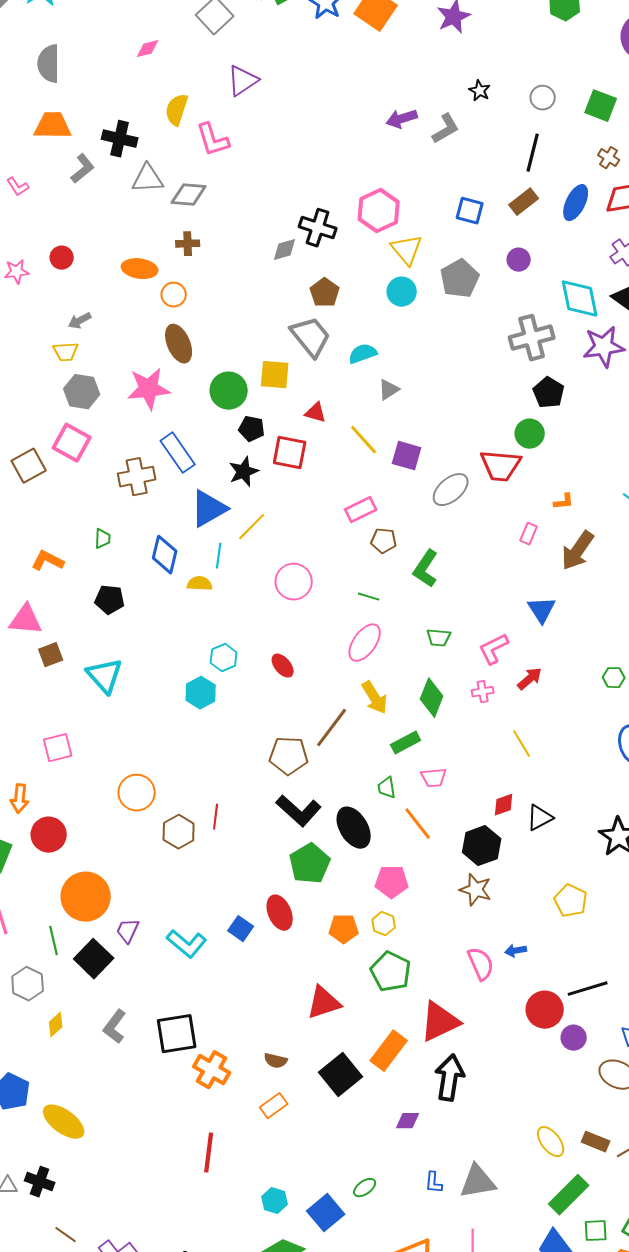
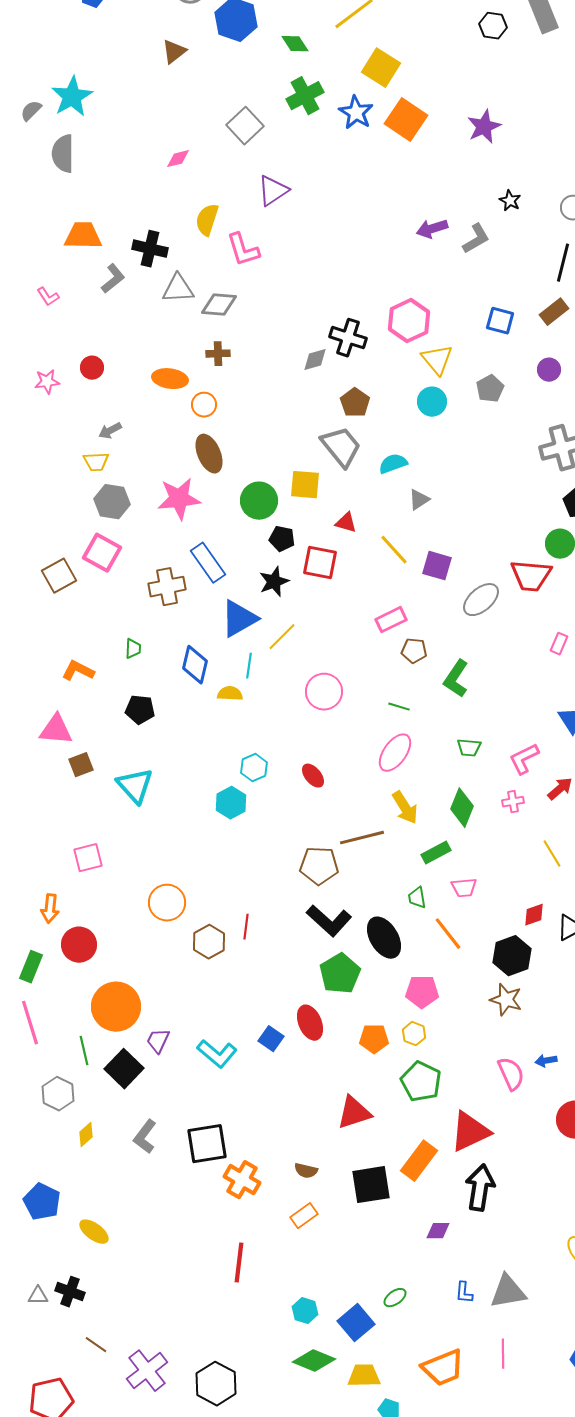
gray semicircle: (49, 64) -> (63, 154), moved
gray pentagon: (460, 279) -> (490, 389), size x0.7
brown line: (332, 728) -> (362, 838), turned 39
black square: (341, 1075) -> (371, 1185), turned 30
yellow ellipse: (64, 1122) -> (94, 1232), size x0.7

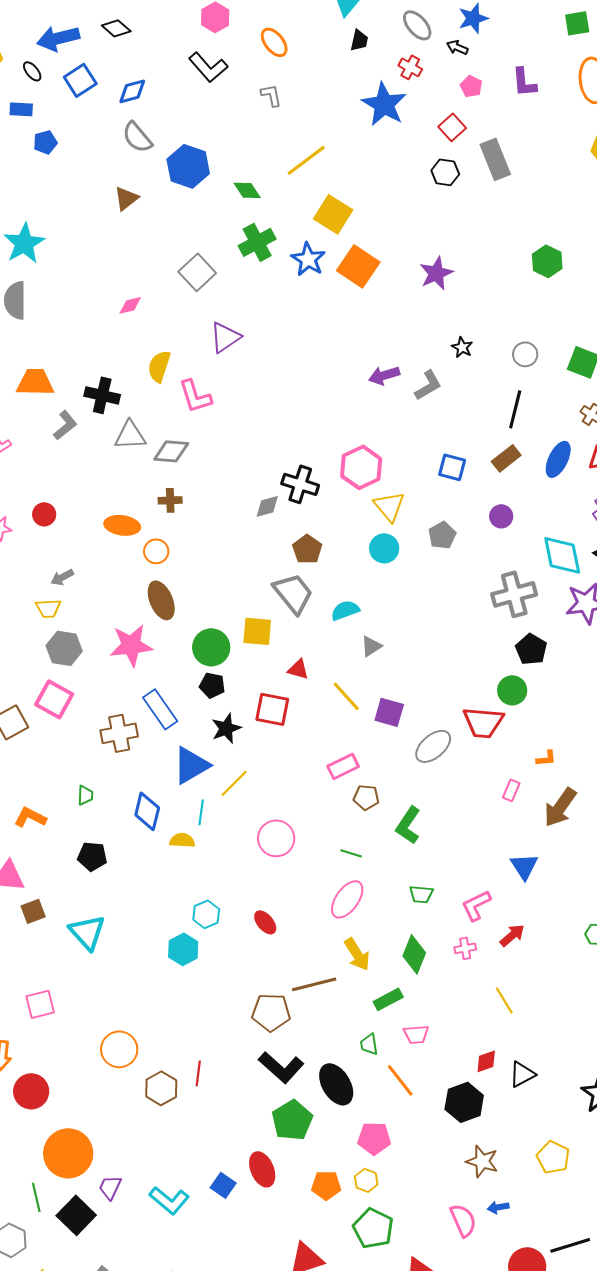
black pentagon: (282, 539) -> (212, 685), moved
brown star: (506, 1000) -> (482, 1161), moved

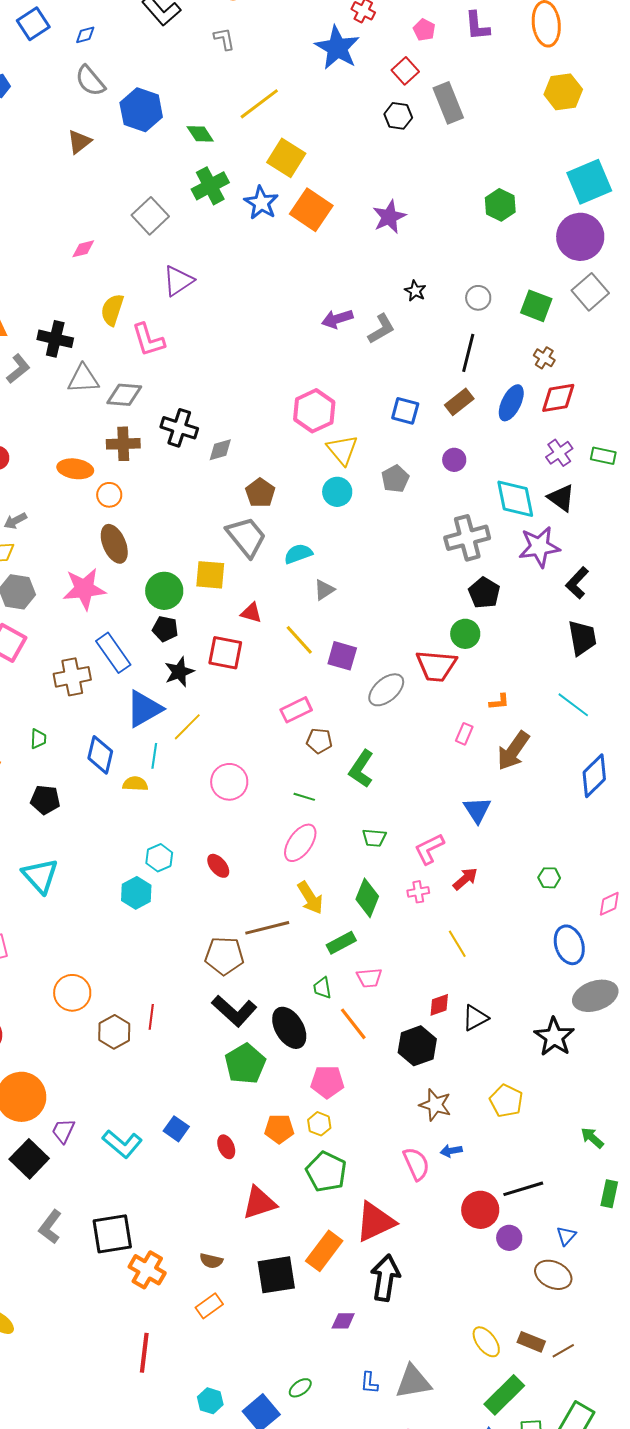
blue diamond: (132, 91) -> (85, 35), size x0.7
black cross: (300, 484) -> (179, 428), moved
brown cross: (170, 500) -> (123, 444), size x1.4
red ellipse: (262, 1169) -> (226, 1147), moved, size x0.7

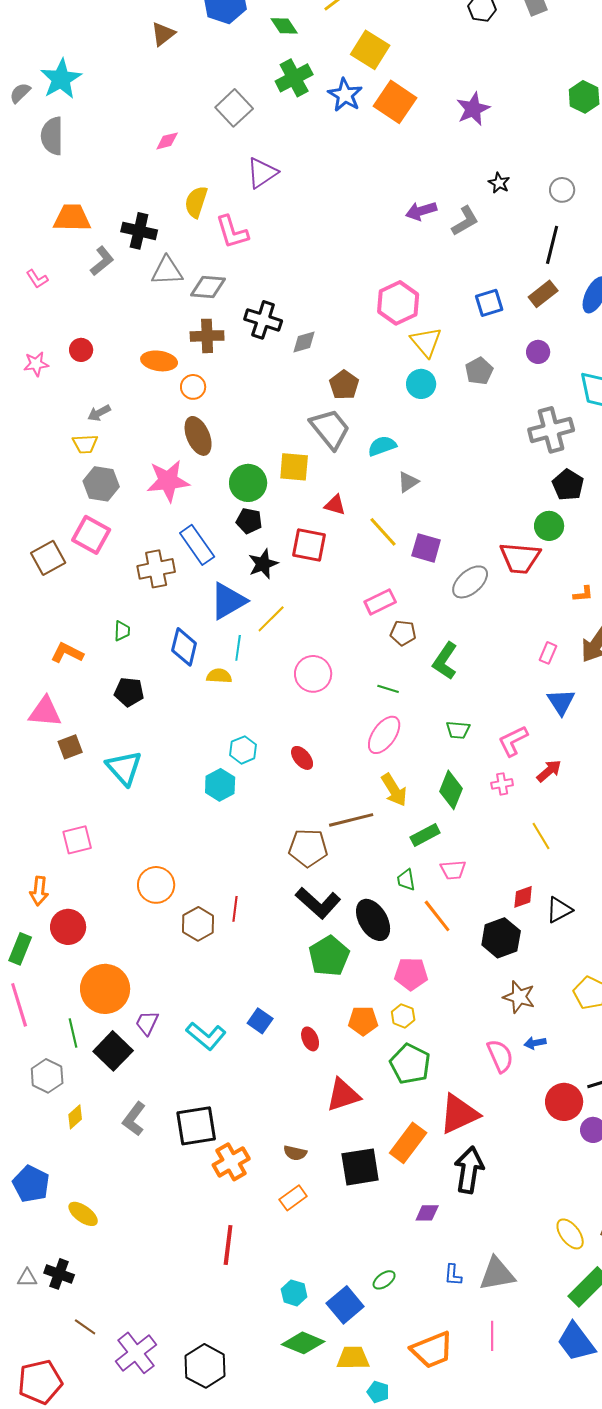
blue square: (405, 411) -> (489, 303), turned -32
pink rectangle: (464, 734) -> (548, 653), moved
orange cross: (147, 1270) -> (231, 1162), turned 30

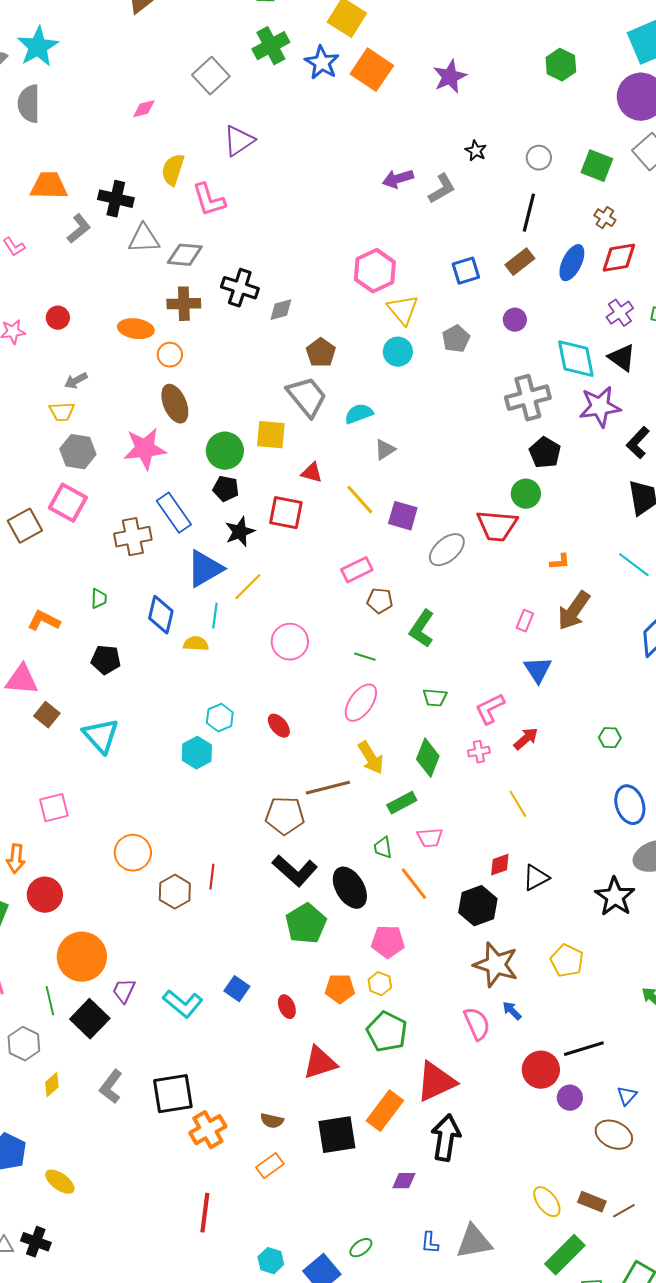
brown square: (70, 747) -> (47, 715), turned -30
brown star: (519, 997) -> (496, 965), size x1.4
blue arrow: (535, 1043) -> (512, 1011), turned 55

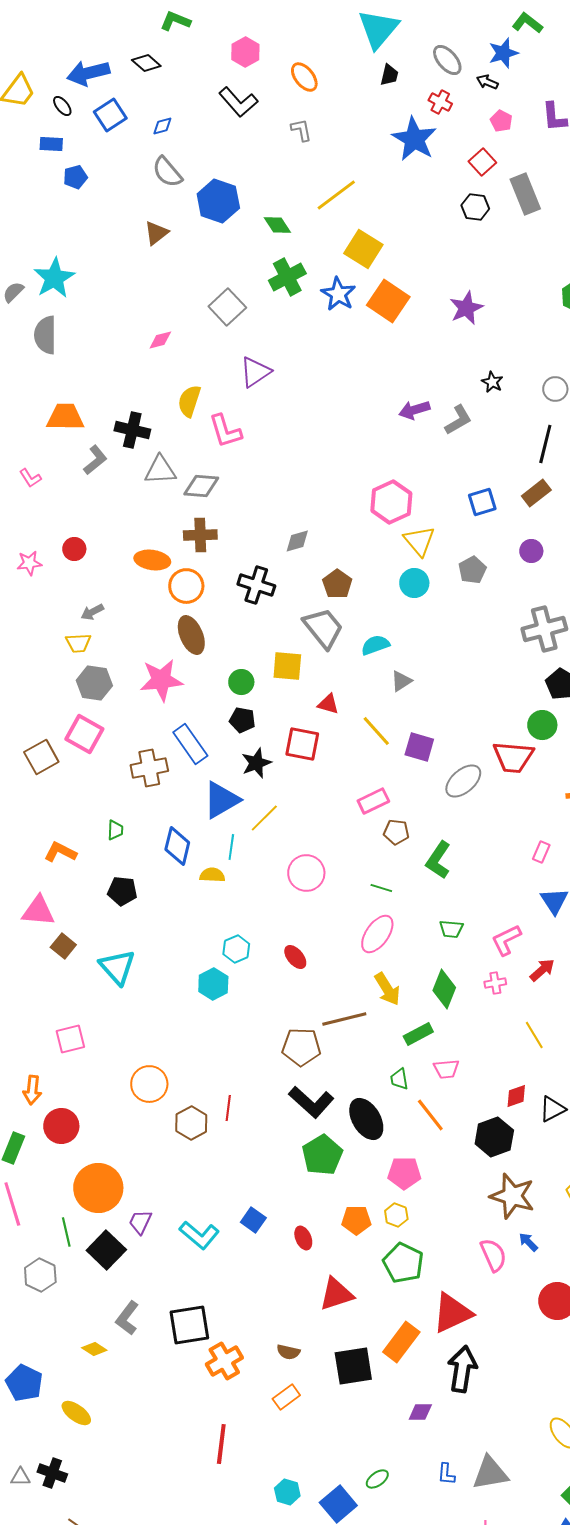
black cross: (240, 288) -> (256, 585), moved
orange circle: (170, 355) -> (186, 586), size x1.4
green circle: (225, 451) -> (241, 682), size x0.7
yellow diamond: (52, 1085) -> (94, 1349), moved, turned 75

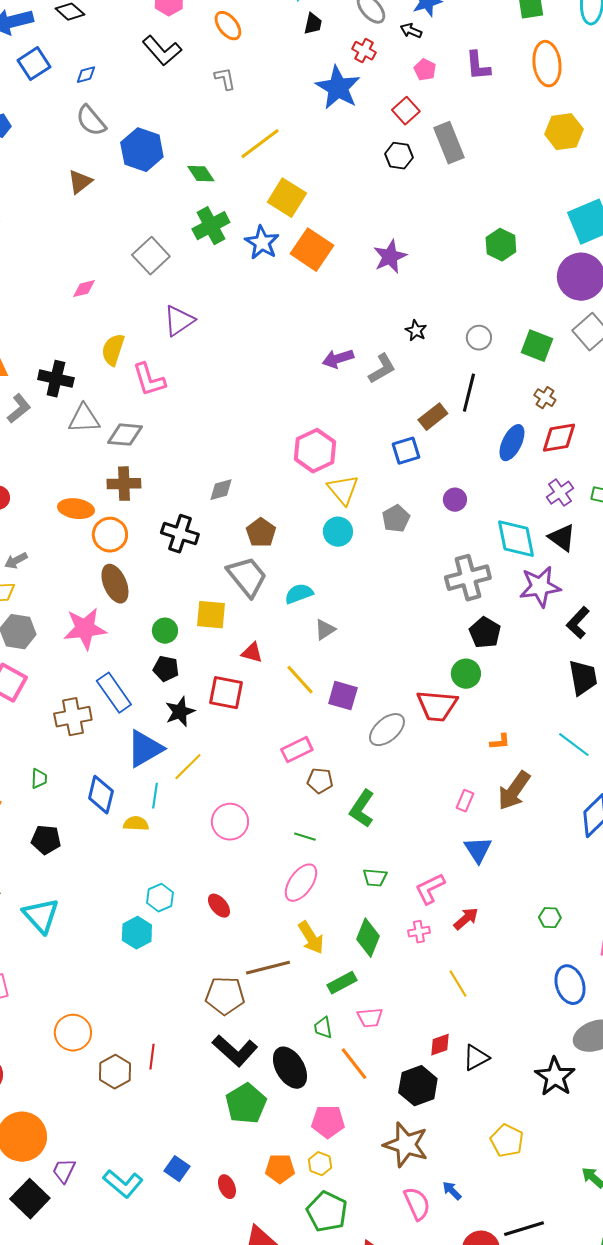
brown rectangle: (536, 493) -> (433, 417), moved
brown star: (512, 1196) -> (406, 1145), moved

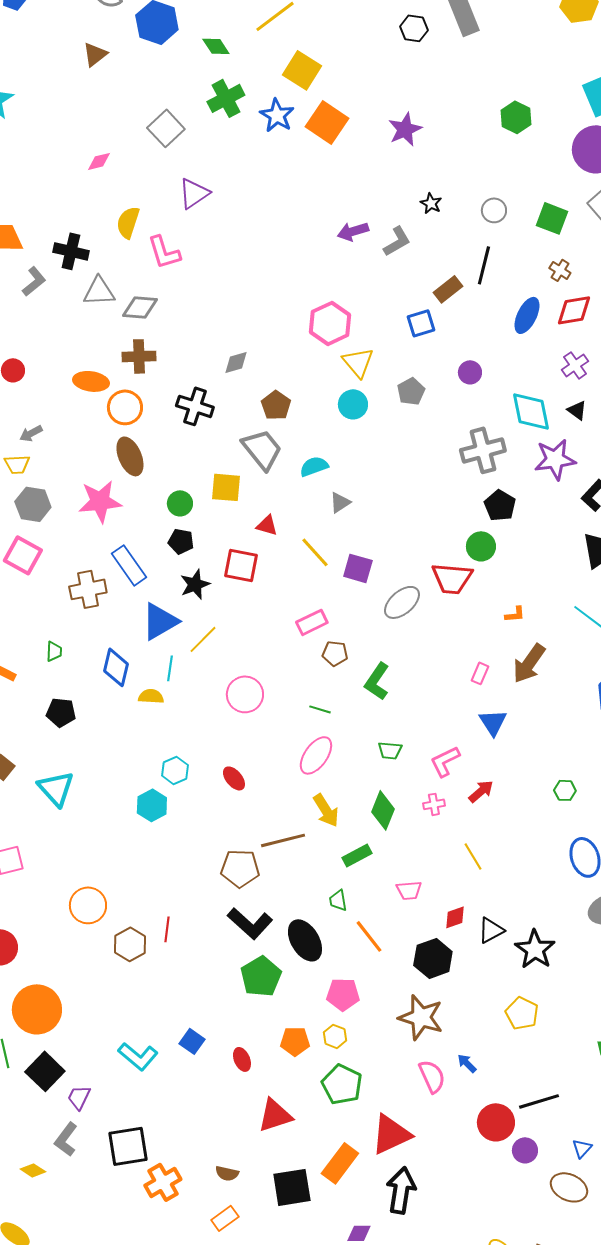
black triangle: (562, 538) -> (577, 410), size x0.7
pink trapezoid: (370, 1018) -> (409, 890), moved
black star: (555, 1077) -> (535, 949), moved
purple trapezoid: (64, 1171) -> (79, 1097), moved

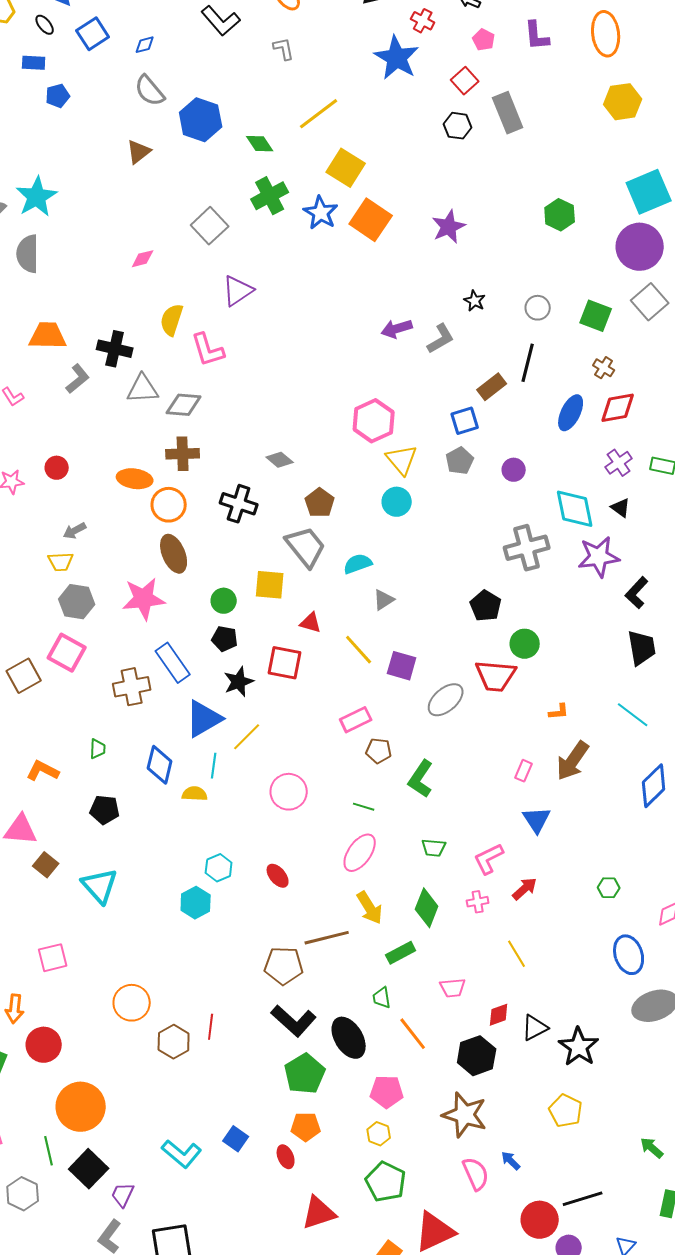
gray diamond: (236, 362) -> (280, 460), turned 56
gray pentagon: (411, 391) -> (460, 461), moved
black pentagon: (500, 505) -> (486, 606), moved
orange pentagon: (295, 1041) -> (306, 1127), moved

